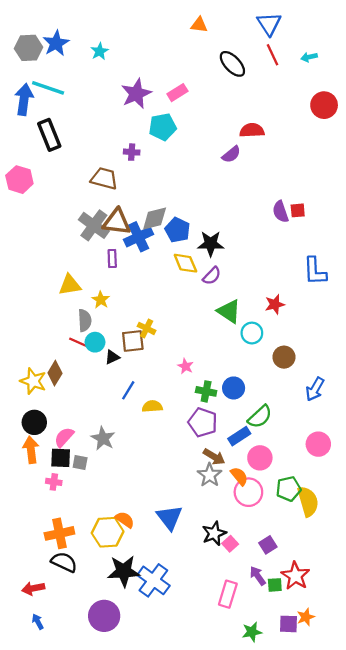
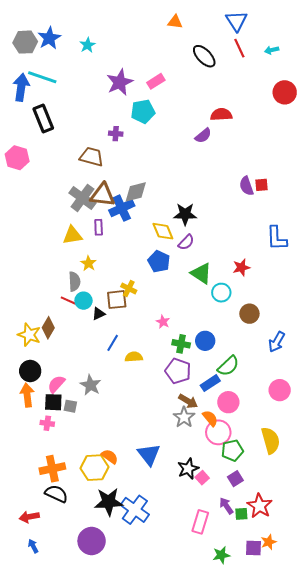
blue pentagon: (177, 230) -> (159, 261), moved
yellow triangle: (70, 285) -> (72, 235), moved
green pentagon: (289, 489) -> (232, 450), moved

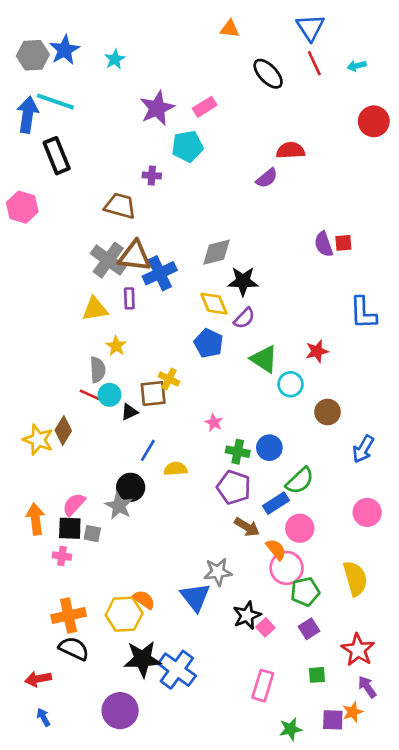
gray diamond: (136, 192) -> (217, 252), moved
black circle: (30, 371) -> (131, 487), moved
gray star: (184, 417) -> (218, 572), moved, turned 30
purple arrow: (226, 506) -> (367, 687), moved
red star: (260, 506) -> (358, 650), moved

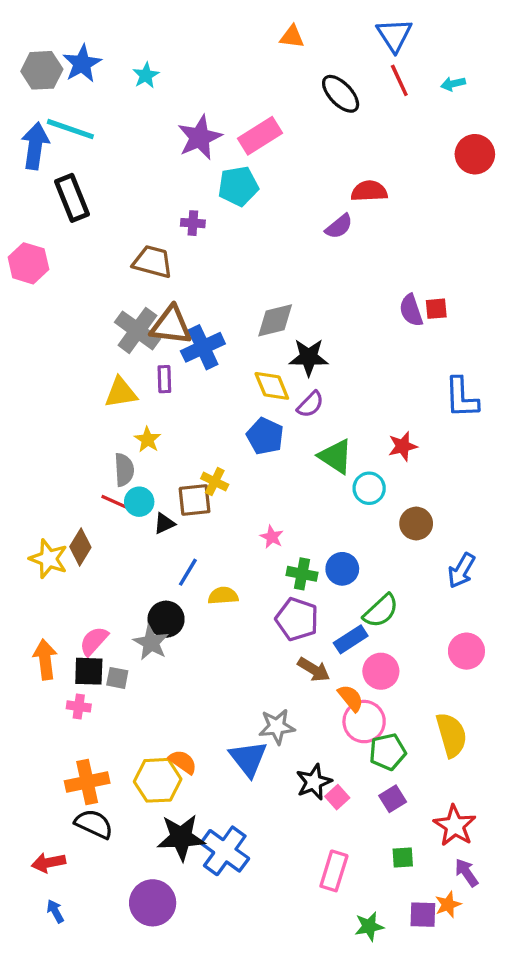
pink rectangle: (205, 107) -> (260, 136), size x1.4

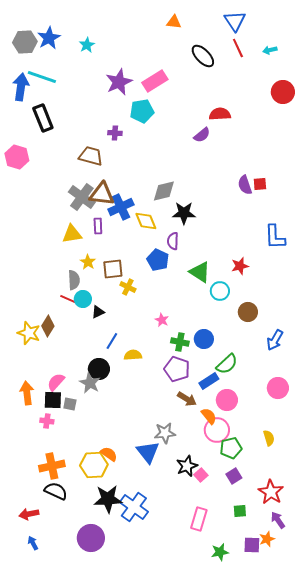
yellow diamond: (272, 386) -> (146, 221), moved
purple semicircle: (310, 404) -> (173, 241), moved, turned 138
brown square: (195, 500) -> (113, 269), moved
yellow semicircle: (451, 735) -> (269, 438), size x0.6

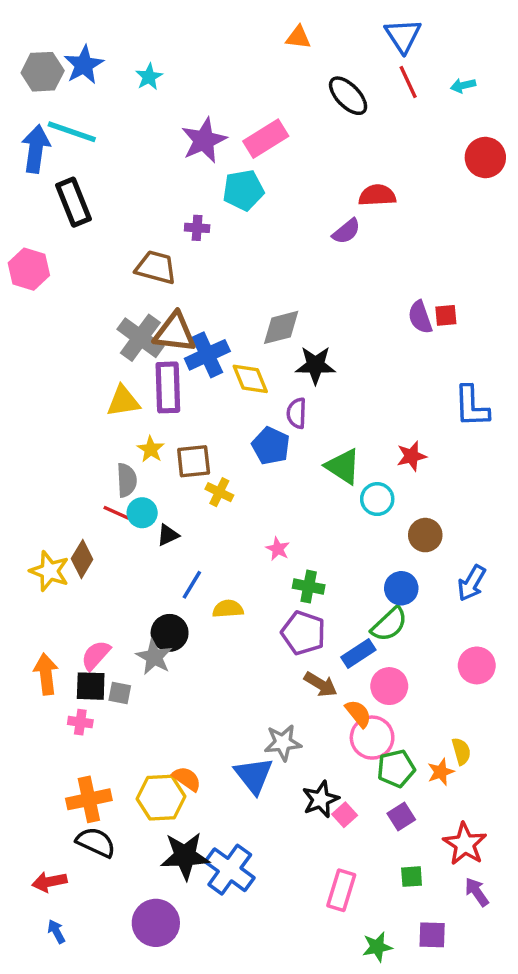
purple rectangle: (98, 226) -> (168, 387), size x1.8
blue circle: (204, 339) -> (401, 588), moved
orange star: (267, 539) -> (441, 772), moved

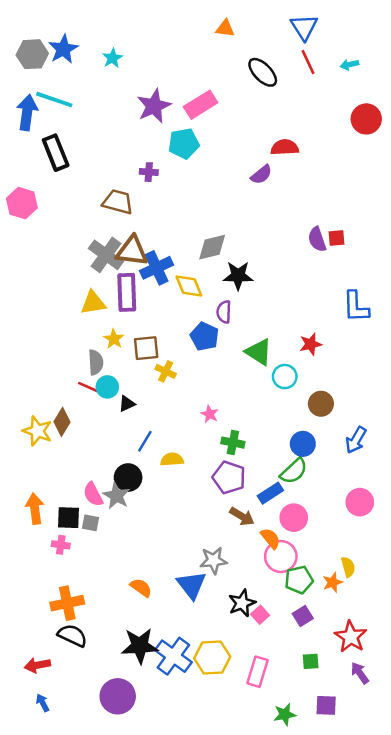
pink semicircle: (96, 655) -> (93, 494), moved, turned -70
yellow hexagon: (161, 798) -> (212, 657), moved

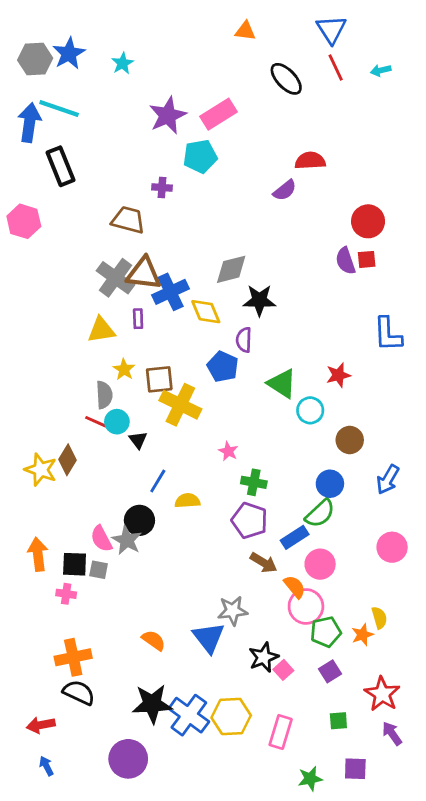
red circle: (366, 119) -> (368, 221), moved
purple rectangle: (127, 292) -> (138, 319), size x0.5
yellow cross: (166, 371) -> (180, 405), size x1.8
black triangle: (127, 404) -> (138, 440), turned -42

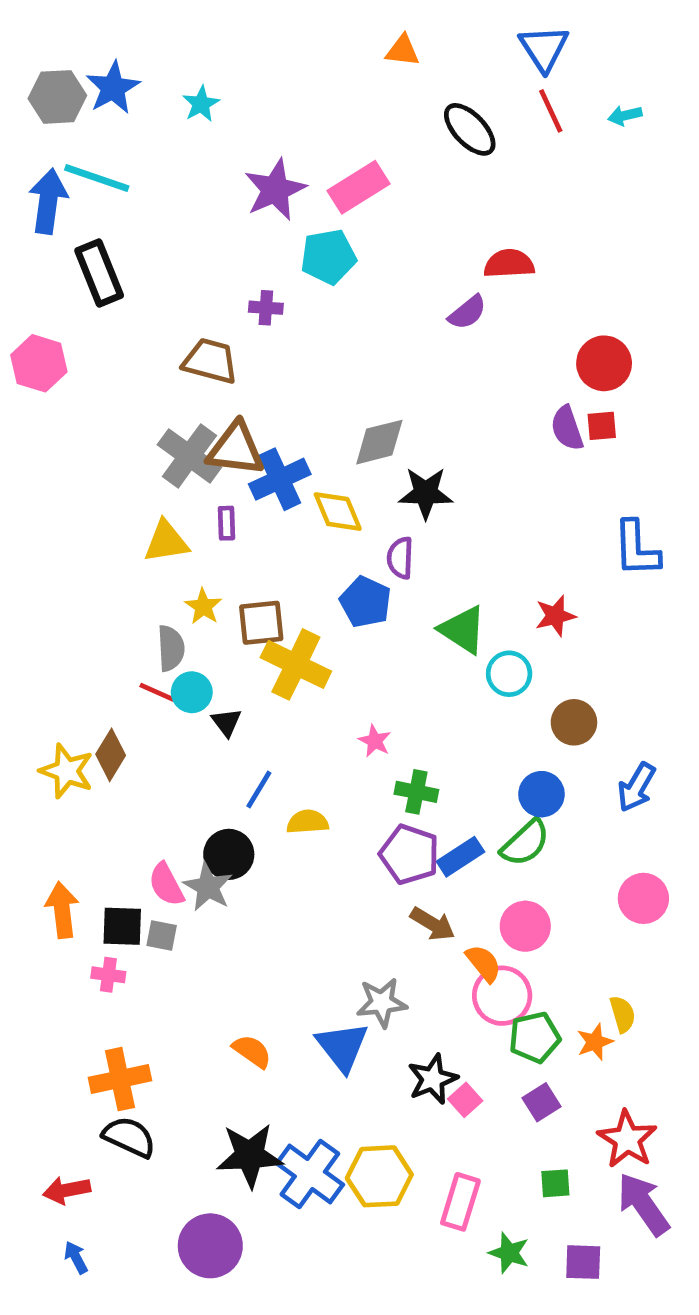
blue rectangle: (295, 537) -> (460, 857), moved
purple arrow: (392, 733) -> (643, 1204), size x1.6
green star: (310, 779) -> (509, 1253), moved, turned 30

